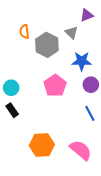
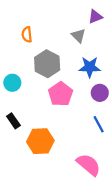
gray hexagon: (47, 45) -> (47, 64), moved
cyan circle: (11, 88) -> (12, 83), moved
orange hexagon: (42, 145) -> (40, 141), moved

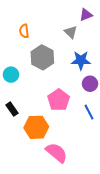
pink pentagon: (61, 94) -> (59, 100), moved
pink semicircle: (89, 165) -> (57, 153), moved

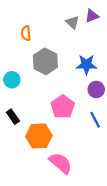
gray triangle: (71, 32) -> (72, 22), moved

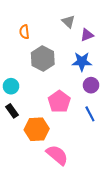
purple triangle: (92, 16) -> (87, 35), moved
cyan circle: (12, 80) -> (11, 86), moved

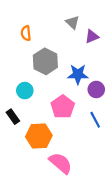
blue star: (82, 62) -> (78, 74), moved
cyan circle: (11, 86) -> (25, 91), moved

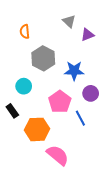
purple circle: (96, 89) -> (91, 93), moved
blue line: (95, 120) -> (80, 118), moved

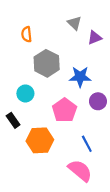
blue line: (80, 118) -> (87, 144), moved
pink semicircle: (58, 155) -> (80, 171), moved

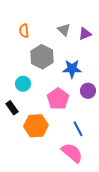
gray triangle: (75, 23) -> (64, 30), moved

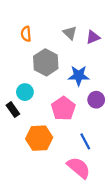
black rectangle: (12, 108) -> (13, 110), moved

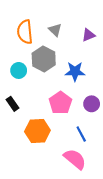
gray triangle: (70, 33) -> (55, 30), moved
orange semicircle: (26, 34) -> (25, 32), size x1.6
cyan circle: (25, 92) -> (19, 70), moved
purple circle: (96, 100) -> (92, 104), moved

